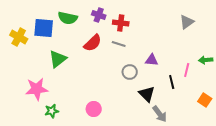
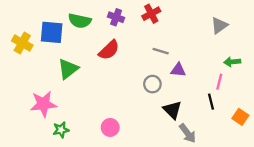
red cross: (121, 23) -> (151, 14), moved, turned -35
gray line: (119, 44) -> (161, 51), moved
green arrow: (206, 60) -> (232, 62), moved
black line: (172, 82) -> (211, 102), moved

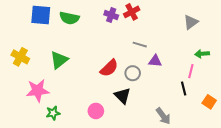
purple cross: (116, 17) -> (111, 15), moved
blue square: (52, 32) -> (41, 15), moved
yellow cross: (22, 43) -> (20, 57), moved
red semicircle: (109, 50) -> (109, 68), moved
black triangle: (172, 110) -> (122, 96), moved

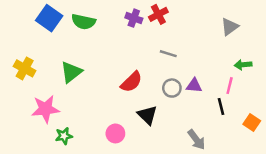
blue square: (41, 15) -> (49, 18), turned 30
purple triangle: (155, 61) -> (194, 86), moved
gray circle: (133, 73) -> (172, 88), moved

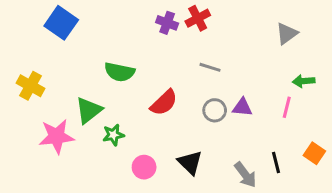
green semicircle: (83, 22) -> (119, 72), moved
green triangle: (71, 72) -> (89, 110), moved
black line: (221, 106) -> (276, 162), moved
black triangle: (147, 115) -> (190, 162), moved
green star: (64, 136) -> (113, 135), moved

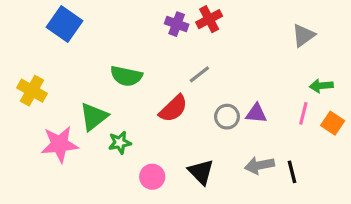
gray line: (210, 67) -> (199, 74), moved, turned -55
orange square: (314, 153) -> (333, 123), moved
gray arrow: (245, 175) -> (259, 165), moved, turned 116

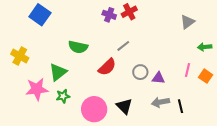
green arrow: (321, 86) -> (205, 47), moved
purple triangle: (256, 113) -> (158, 78), moved
green star: (120, 143) -> (63, 96), moved
pink circle: (152, 177) -> (94, 109), size x1.6

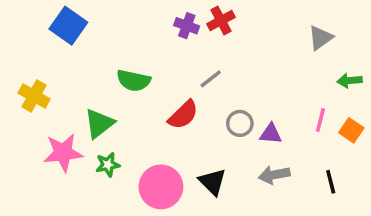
black line: (180, 106) -> (331, 182), moved

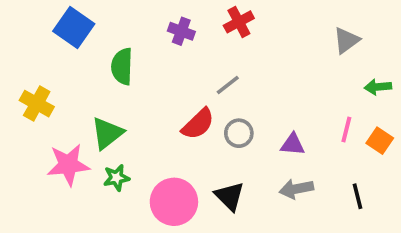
purple cross: (187, 26) -> (181, 31), moved
green semicircle: (133, 81) -> (122, 66), moved, turned 80
gray circle: (240, 123) -> (239, 133), moved

